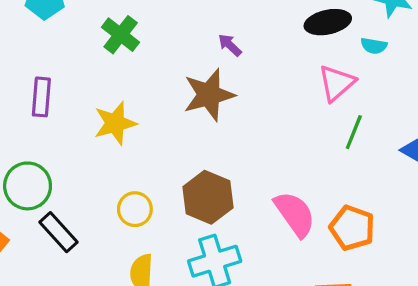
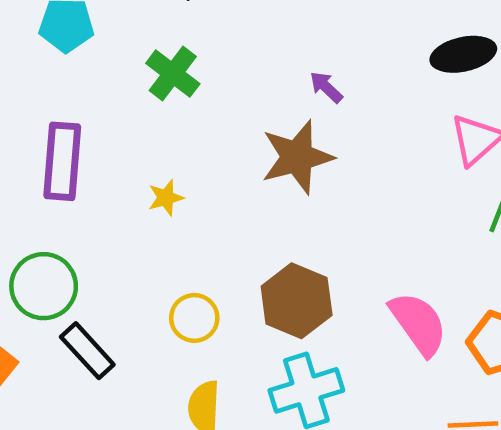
purple rectangle: (41, 97) -> (62, 161), size x1.4
yellow star: (115, 123) -> (166, 198), size x0.6

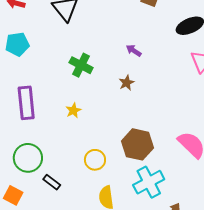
green cross: (173, 73) -> (81, 65), moved
brown star: (297, 157) -> (127, 83), size x0.5
black rectangle: (87, 351) -> (52, 182), size x0.7

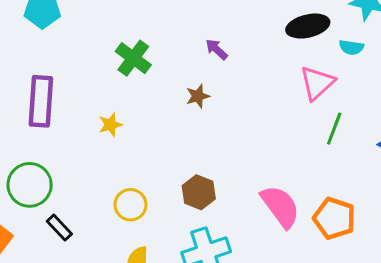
brown hexagon: (138, 144) -> (199, 192), size x0.7

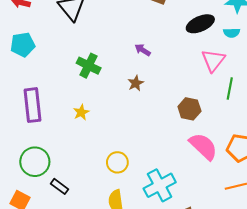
brown hexagon: (199, 192) -> (189, 109), moved
yellow circle: (131, 205) -> (117, 162), moved

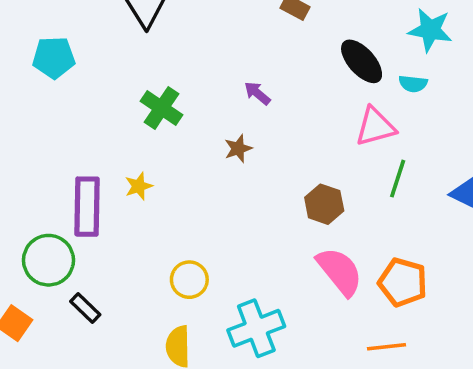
black ellipse: (200, 24) -> (362, 61), turned 64
pink triangle: (213, 60) -> (375, 127), turned 30
purple rectangle: (32, 105) -> (87, 207), moved

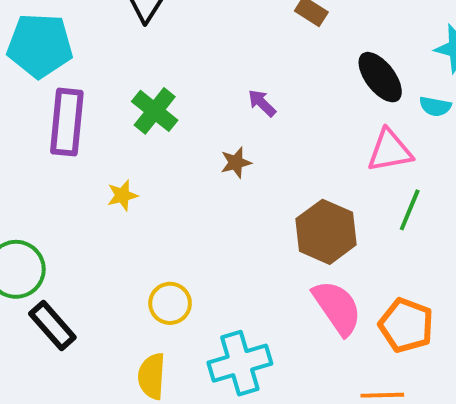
cyan pentagon: (54, 58) -> (40, 46), size x1.4
brown hexagon: (324, 204) -> (326, 232), size x1.4
purple rectangle: (87, 207) -> (67, 122), moved
black rectangle: (85, 308) -> (52, 325), size x1.4

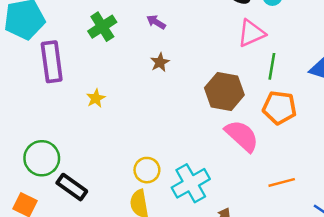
purple arrow: (262, 103) -> (156, 22), moved
green cross: (155, 111) -> (102, 27), moved, turned 32
yellow circle: (170, 303) -> (147, 170), moved
orange pentagon: (406, 325) -> (279, 108), moved

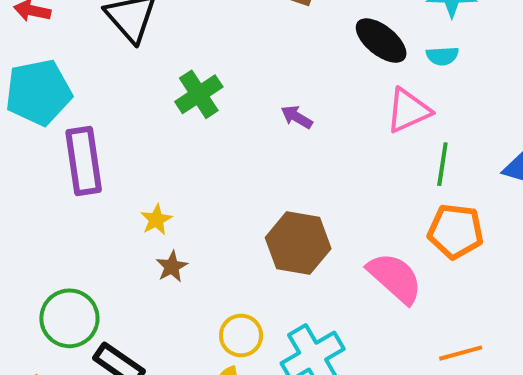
purple arrow: (156, 22) -> (297, 117), moved
green cross: (102, 27) -> (199, 94), moved
brown star: (160, 62) -> (172, 267), moved
brown hexagon: (224, 91) -> (298, 243), moved

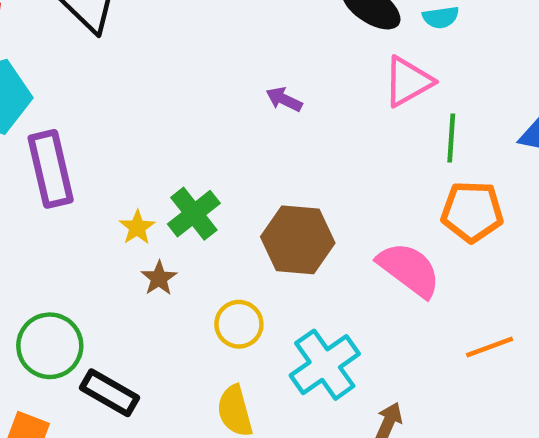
green cross: (199, 94) -> (194, 214), moved
yellow circle: (241, 335) -> (239, 324), moved

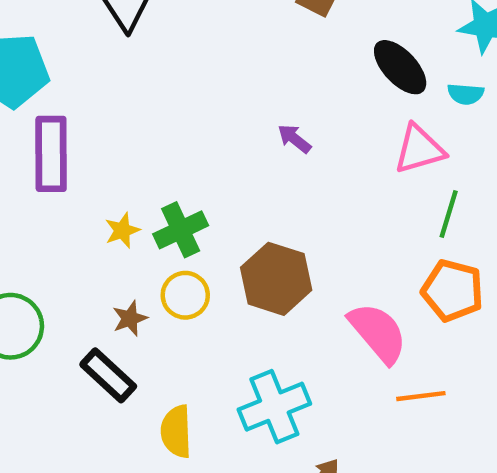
brown star: (159, 278) -> (130, 318), moved
yellow circle: (239, 324) -> (185, 295), moved
orange line: (490, 347) -> (421, 396), moved
black rectangle: (110, 393) -> (108, 375), moved

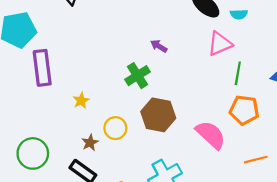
green cross: (181, 230) -> (138, 76), moved
orange line: (421, 396) -> (256, 160), moved

